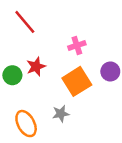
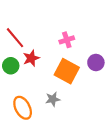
red line: (25, 22) -> (15, 38), moved
orange square: (77, 81) -> (67, 71), turned -30

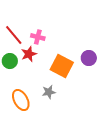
pink cross: (67, 40) -> (38, 37), moved, turned 32

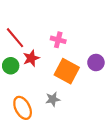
pink cross: (38, 37) -> (58, 40), moved

